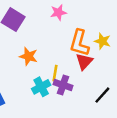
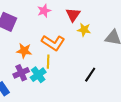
orange L-shape: (79, 43) -> (53, 43), moved, turned -65
red triangle: (84, 61) -> (73, 15), moved
purple cross: (63, 85) -> (21, 73), moved, turned -35

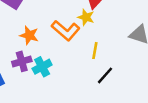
yellow star: (84, 30) -> (86, 17), moved
yellow line: (48, 62) -> (95, 51), moved

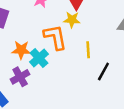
orange L-shape: (66, 30) -> (55, 37), turned -128
cyan cross: (42, 67) -> (39, 58), moved

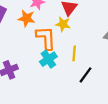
orange star: (21, 50) -> (27, 18), moved
cyan cross: (39, 58) -> (48, 59), moved

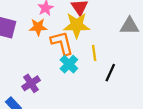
yellow star: (63, 24) -> (77, 25), size x1.6

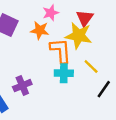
yellow line: (94, 53) -> (91, 67), turned -49
cyan cross: (69, 64) -> (64, 73), turned 36

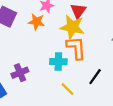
orange L-shape: (61, 51) -> (76, 48), moved
yellow line: (91, 67) -> (68, 89), moved

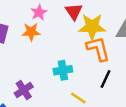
yellow star: (72, 27) -> (92, 27), moved
orange L-shape: (76, 48) -> (98, 49), moved

